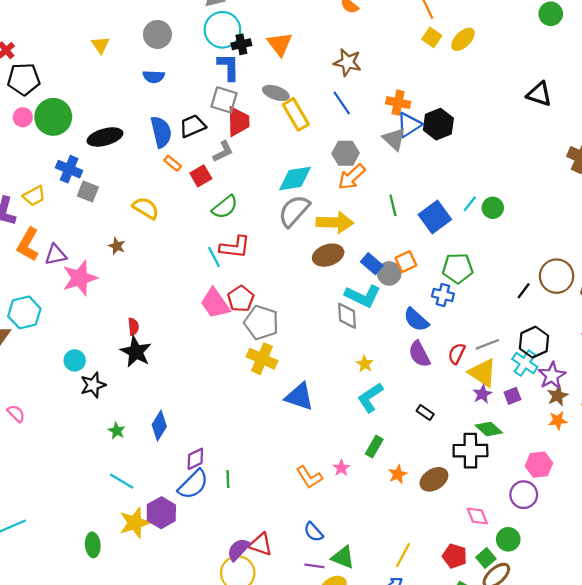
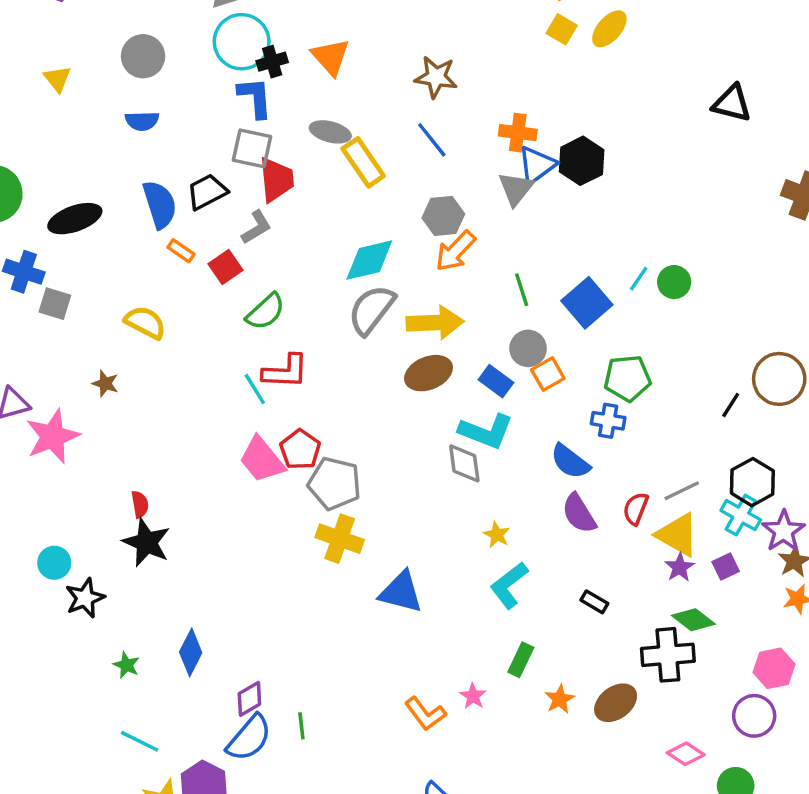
gray triangle: (394, 139) -> (516, 189), turned 30
gray circle: (389, 273) -> (528, 348), moved
pink diamond: (477, 516) -> (686, 754), turned -30

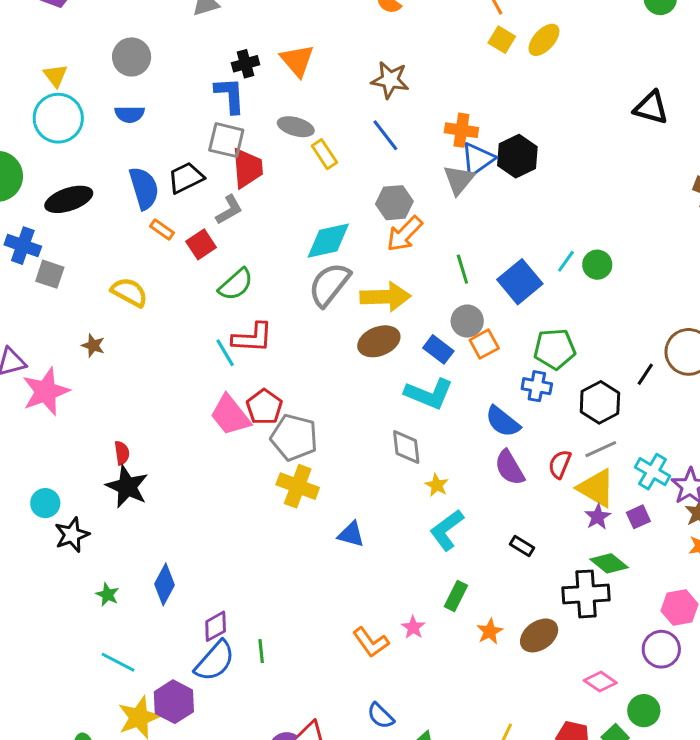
cyan circle: (242, 42) -> (58, 118), moved
yellow rectangle: (363, 162) -> (324, 154), size x0.7
gray diamond: (464, 463) -> (406, 447), moved
black hexagon: (752, 482) -> (600, 402), moved
blue triangle: (401, 592) -> (351, 534), size x0.7

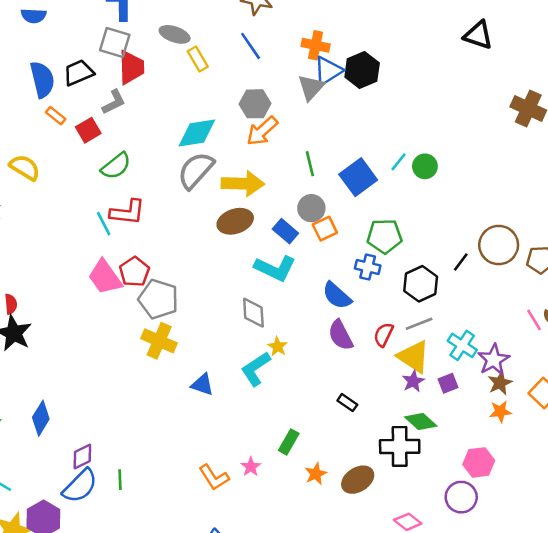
cyan L-shape: (447, 530) -> (256, 369), moved

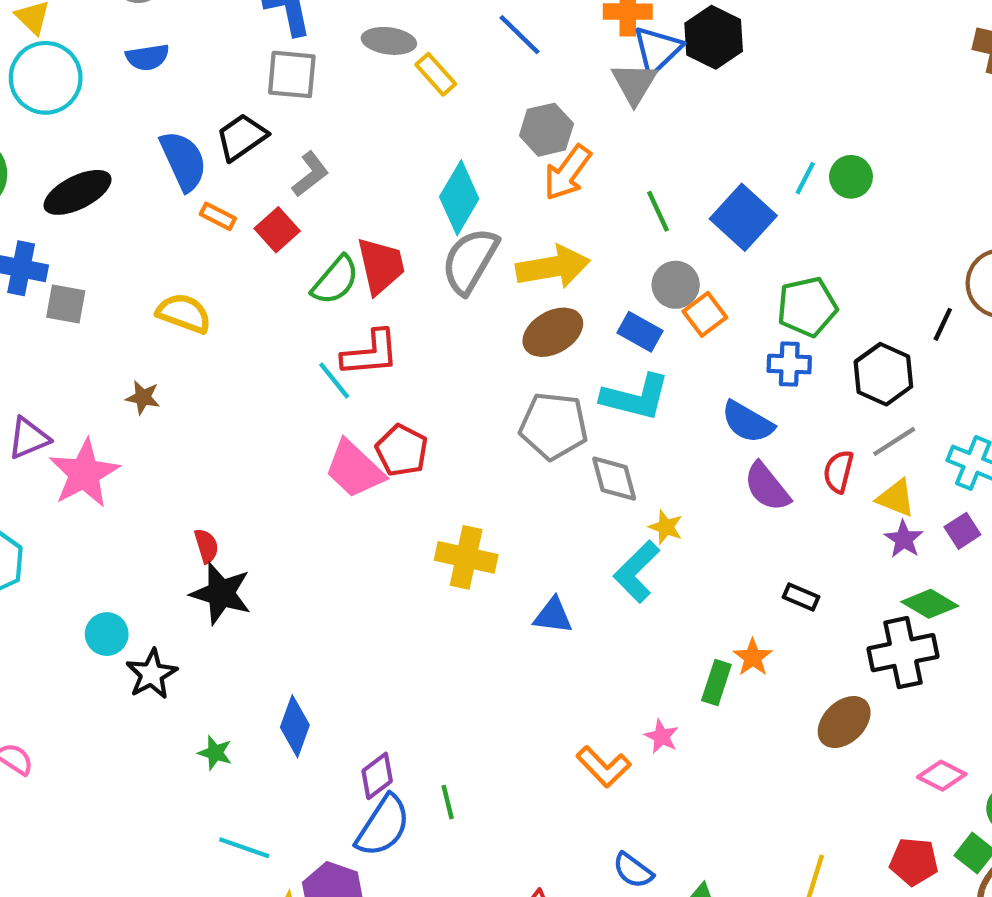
red trapezoid: (131, 67) -> (381, 266), moved
cyan diamond: (197, 133) -> (459, 198), turned -39
gray pentagon: (158, 299) -> (554, 426), moved
yellow triangle: (414, 357) -> (896, 498), size x0.7
orange star: (316, 474) -> (753, 657), moved

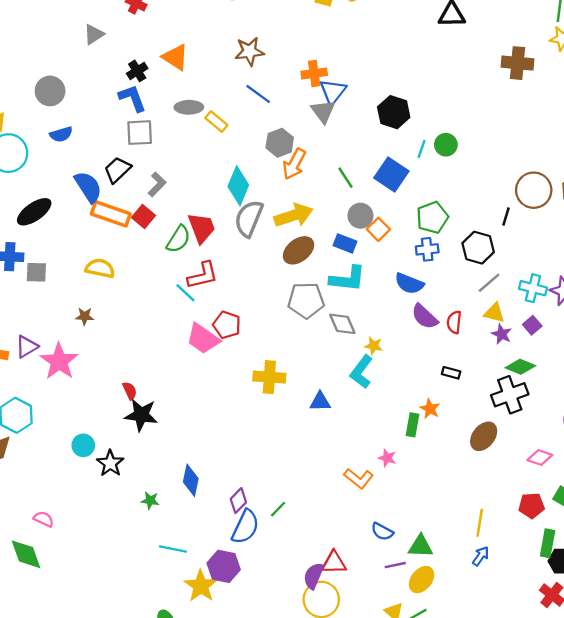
black hexagon: (714, 37) -> (394, 112), moved
orange rectangle: (218, 216) -> (111, 214), size x2.0
red semicircle: (838, 472) -> (454, 322), moved
green line: (448, 802) -> (278, 509), turned 66

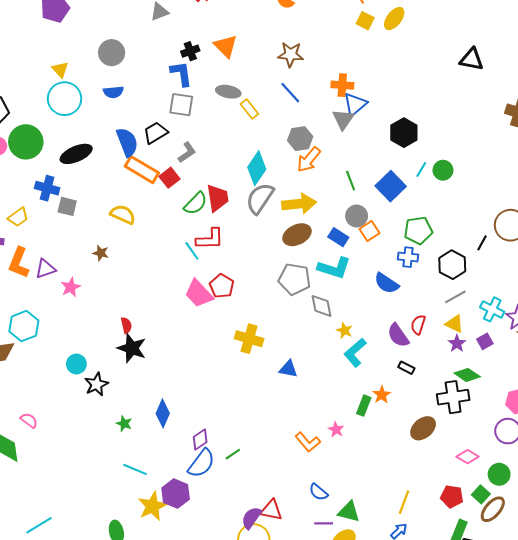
purple semicircle: (425, 317) -> (398, 335), moved
pink star: (59, 361) -> (71, 287), size x0.6
cyan L-shape: (361, 372) -> (355, 353), moved

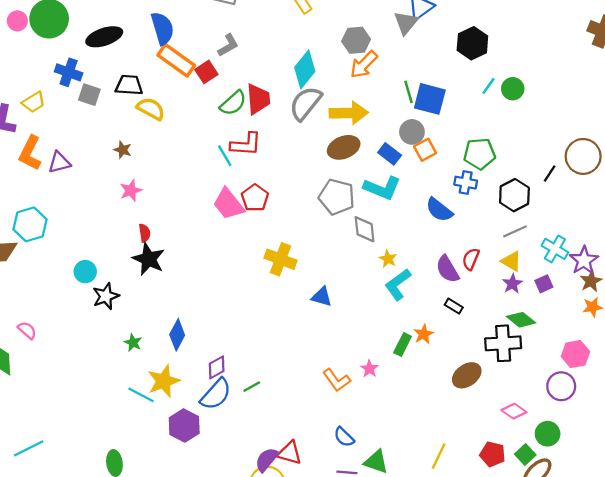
black trapezoid: (155, 133) -> (129, 85), moved, turned 30
blue square: (391, 186) -> (430, 99), moved, turned -36
pink star: (71, 287) -> (131, 190), moved
yellow star: (152, 506) -> (164, 381), moved

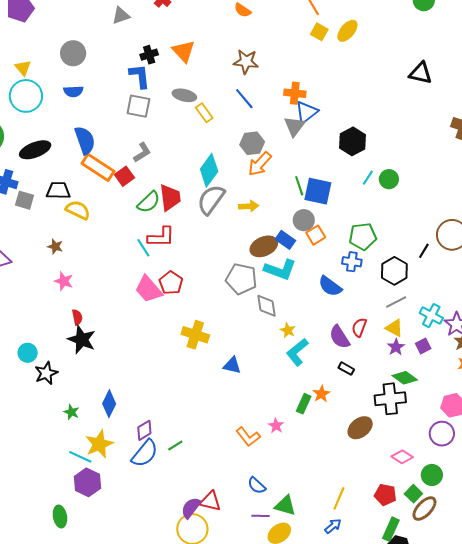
yellow arrow: (349, 113) -> (249, 206), size x0.6
brown ellipse: (344, 147) -> (264, 246), moved
pink star: (131, 190) -> (64, 281), turned -30
purple hexagon: (184, 426) -> (87, 482), moved

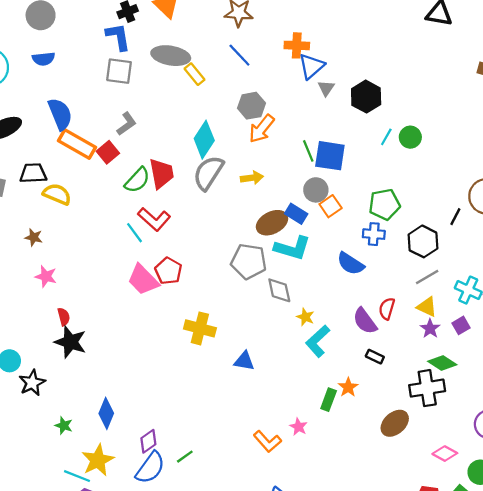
gray ellipse: (184, 95) -> (171, 56), size x1.4
gray triangle: (294, 126) -> (326, 88), moved, size x0.7
red L-shape: (161, 237) -> (154, 219), turned 44

